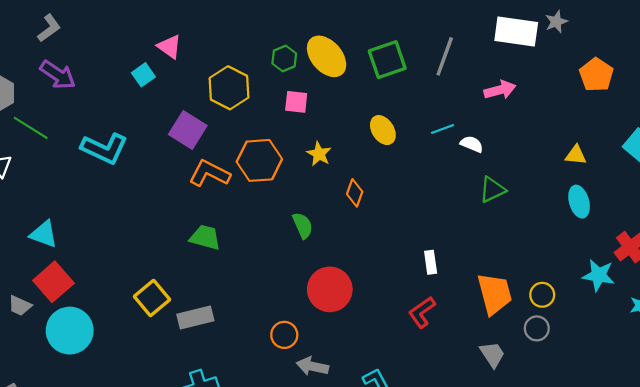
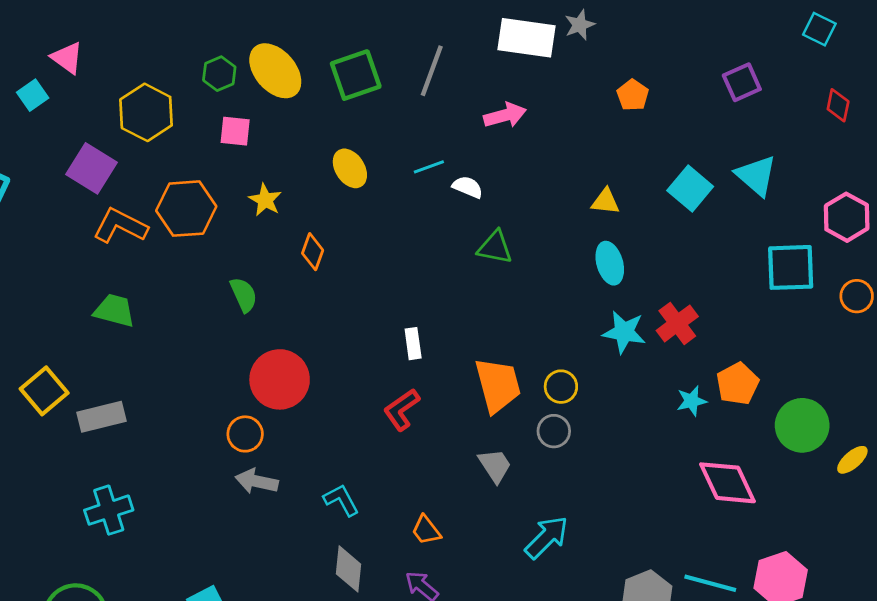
orange pentagon: (596, 75) -> (633, 95), size x0.7
green triangle: (492, 190) -> (495, 247), turned 36
cyan star: (599, 275) -> (624, 332), moved
orange circle: (284, 335) -> (245, 434), moved

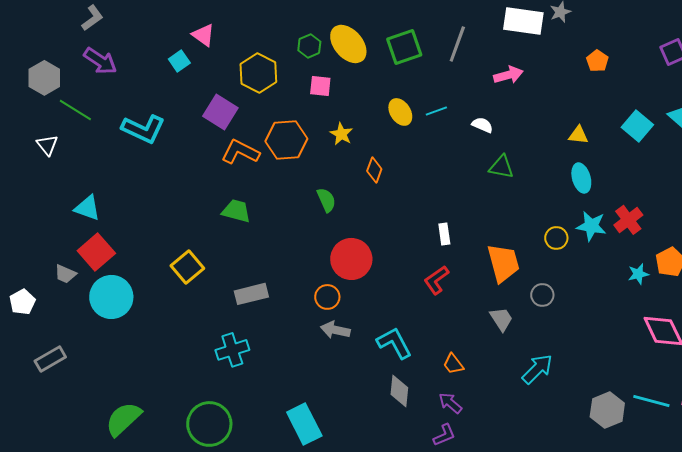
cyan line: (429, 167) -> (436, 111), moved
yellow circle: (561, 387) -> (556, 238), moved
gray rectangle: (102, 417) -> (251, 294), moved
cyan L-shape: (341, 500) -> (394, 343), size x1.4

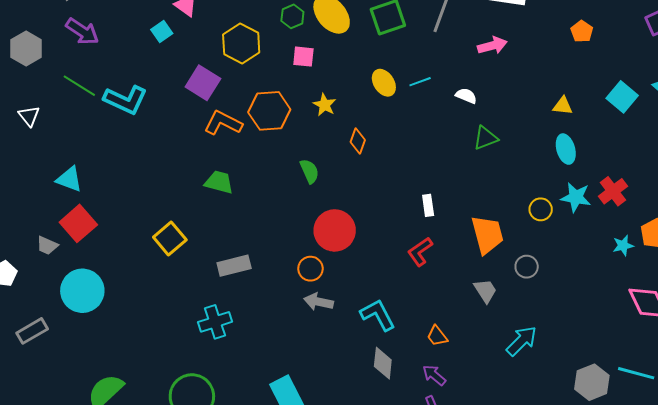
green line: (75, 110) -> (79, 86), moved
green triangle: (501, 167) -> (485, 138), turned -32
cyan circle: (111, 297) -> (82, 291), moved

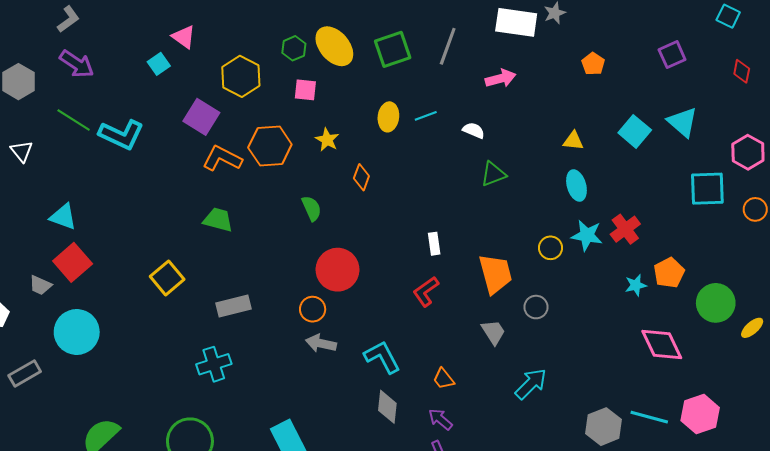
yellow ellipse: (384, 83) -> (388, 117), turned 40

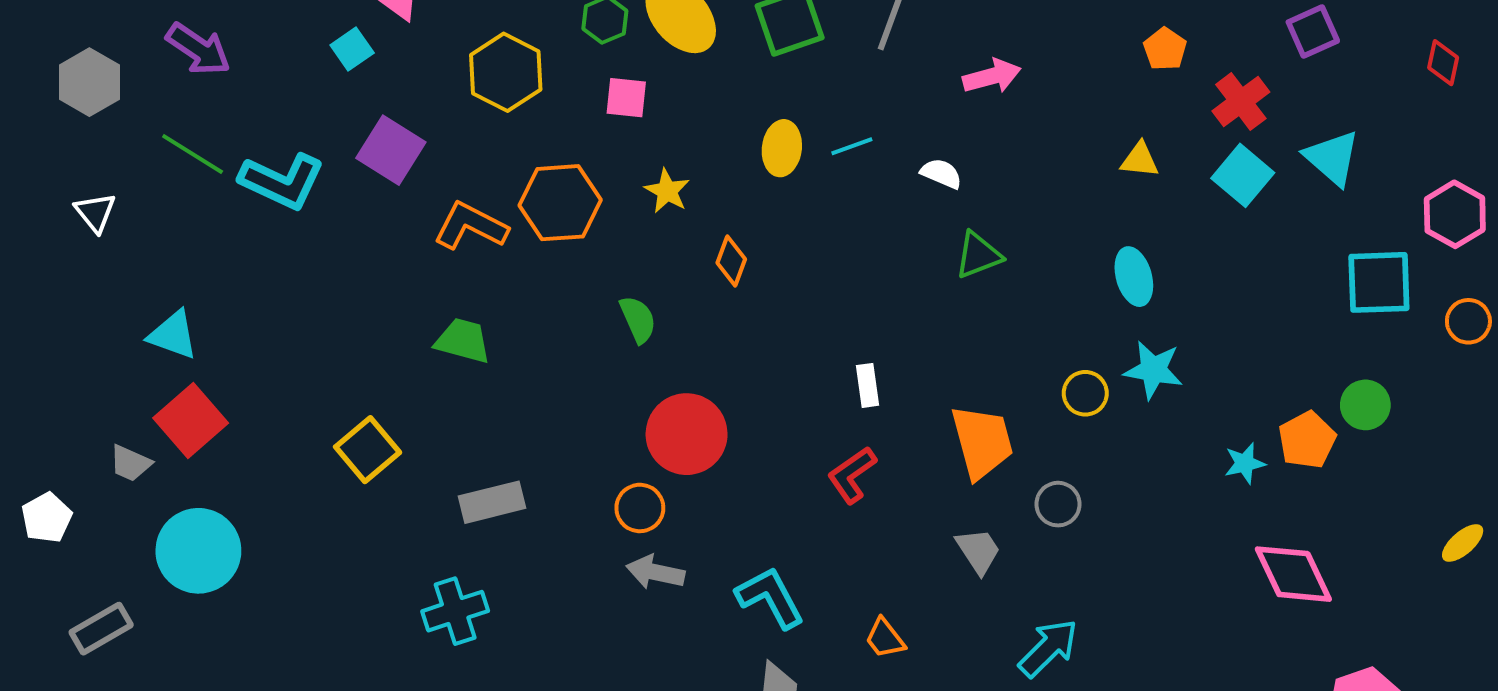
purple square: (201, 117) -> (391, 150), moved
yellow triangle: (573, 141) -> (1140, 160), moved
red cross: (625, 229) -> (1241, 102), moved
green circle: (716, 303) -> (1365, 405), moved, size x0.7

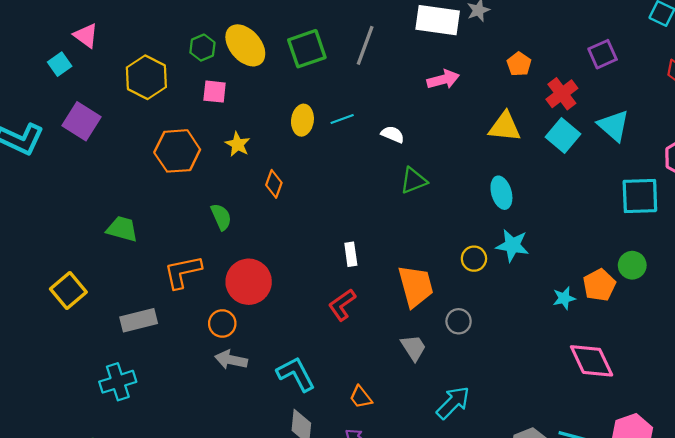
pink arrow: (992, 76) -> (443, 79), moved
yellow triangle: (1140, 160) -> (505, 127), size x1.5
orange L-shape: (471, 226) -> (183, 272), moved, turned -39

